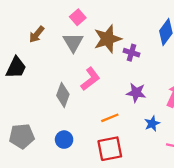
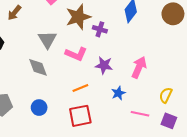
gray triangle: (73, 42) -> (47, 40), moved
pink L-shape: (90, 79) -> (76, 54), moved, turned 60
gray diamond: (63, 95) -> (38, 67), turned -40

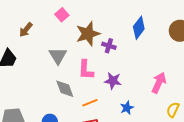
pink L-shape: (76, 54) -> (86, 70), turned 70
gray diamond: (38, 67) -> (65, 89), moved
pink arrow: (139, 67) -> (159, 83), moved

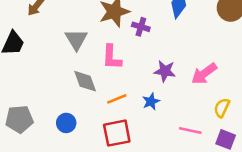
purple star: (113, 81) -> (165, 71), moved
pink arrow: (159, 83) -> (204, 74), turned -150
blue star: (127, 108) -> (151, 101), moved

